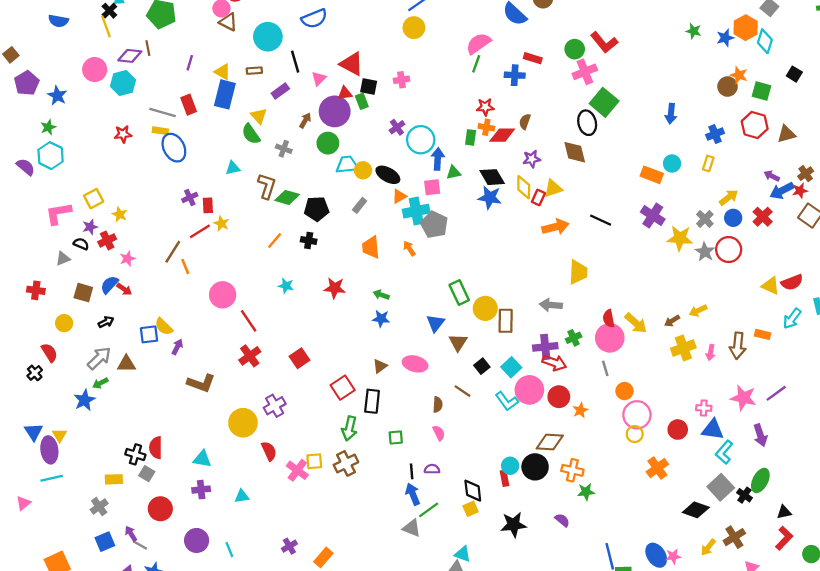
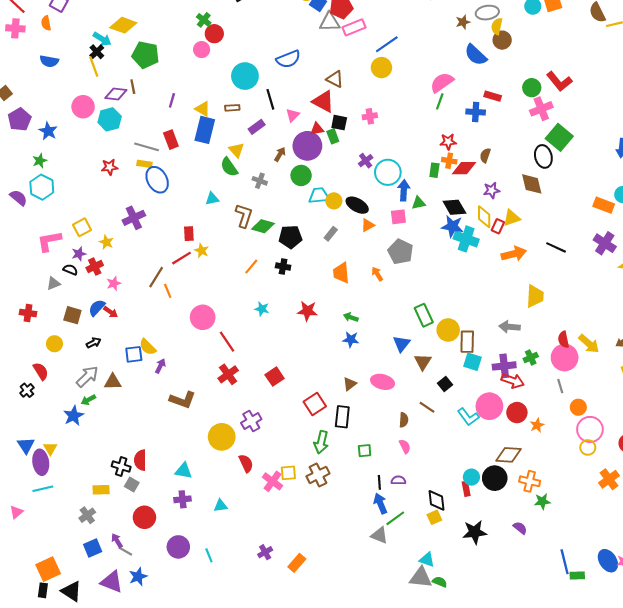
brown triangle: (228, 22) -> (335, 79), moved
purple cross: (190, 197) -> (134, 218), moved, size x1.5
cyan cross: (416, 211) -> (466, 239), moved, turned 30
cyan square: (511, 367) -> (472, 362), moved, turned -30

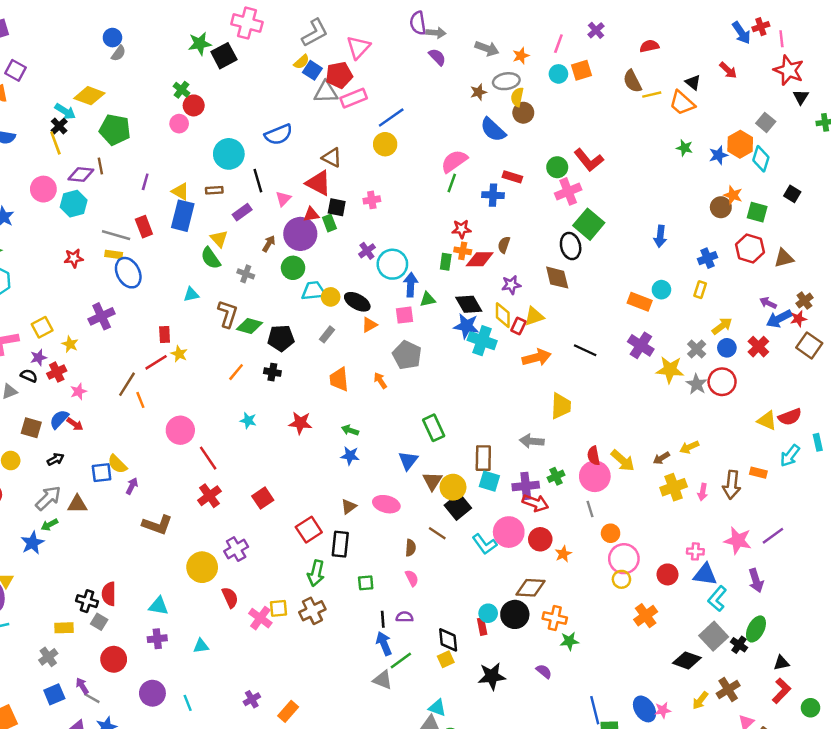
yellow circle: (448, 330) -> (453, 487), moved
black square: (445, 384) -> (458, 507), size x1.5

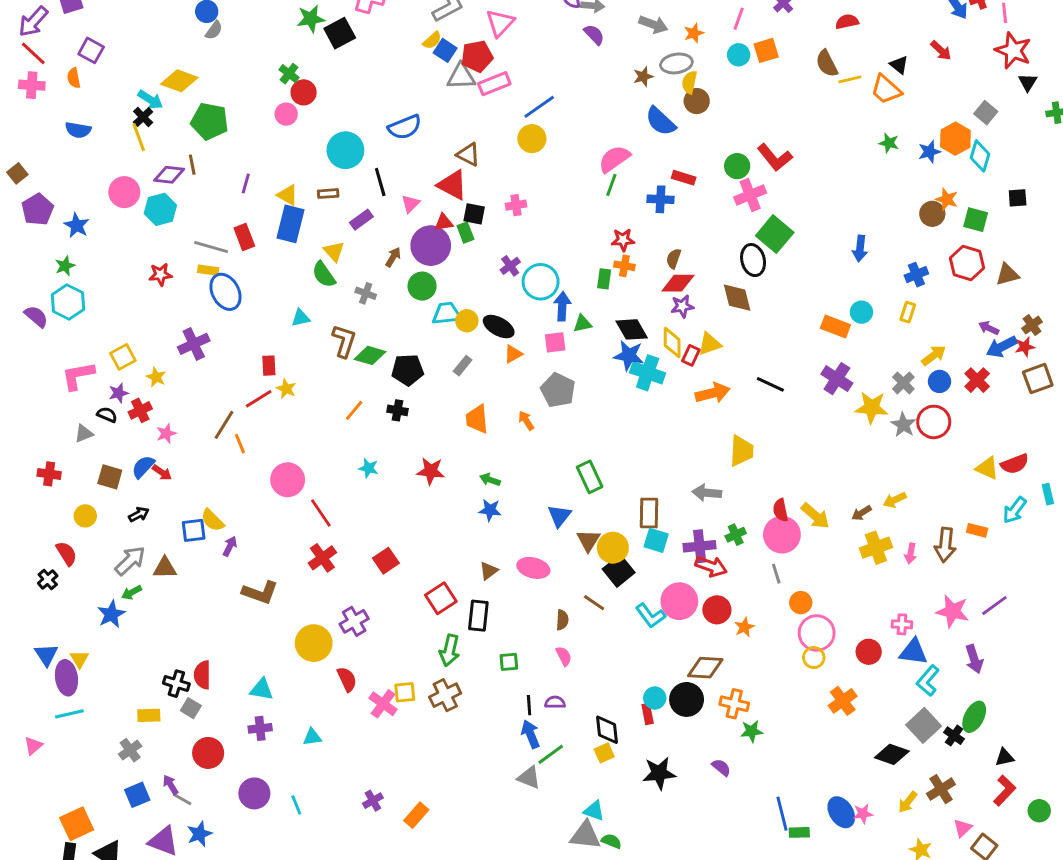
black square: (792, 194) -> (1018, 198), turned -35
red diamond: (480, 259) -> (678, 283), moved
brown square: (809, 345) -> (1038, 379), turned 35

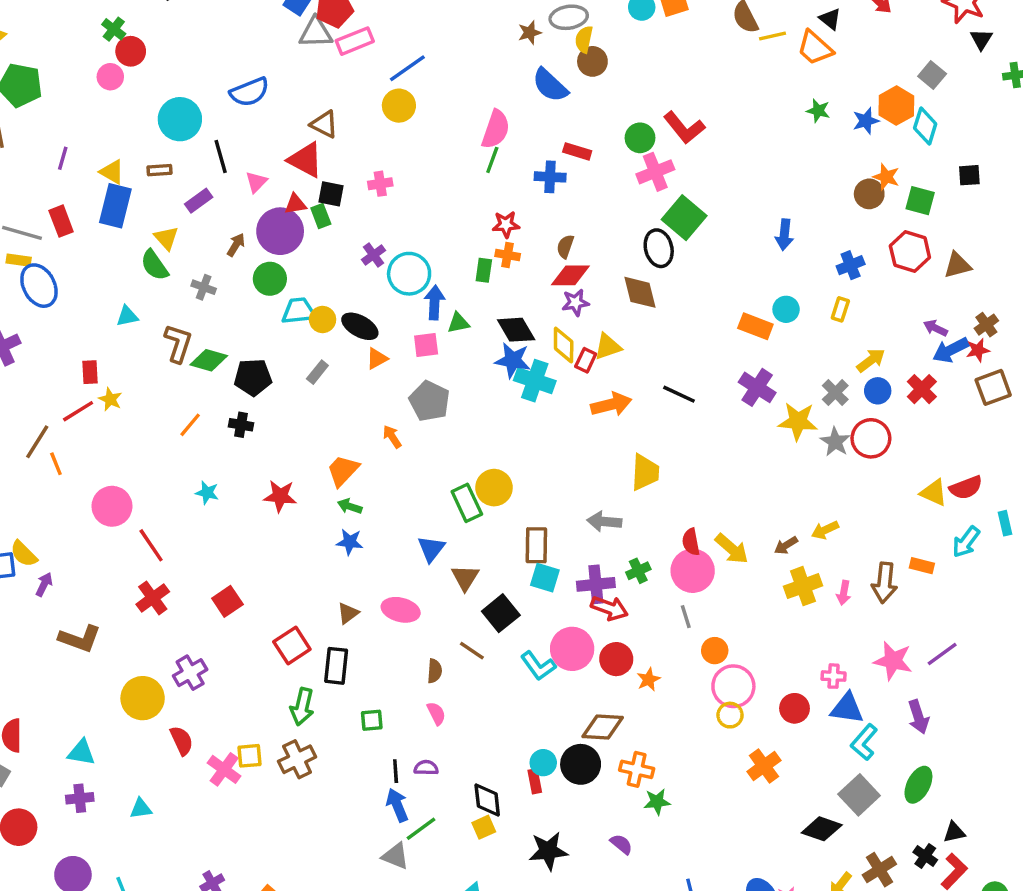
pink semicircle: (614, 159) -> (496, 129), turned 144
orange trapezoid: (477, 419) -> (343, 471), moved, turned 48
yellow circle: (613, 548) -> (494, 488), moved
black cross: (954, 736) -> (925, 856), moved

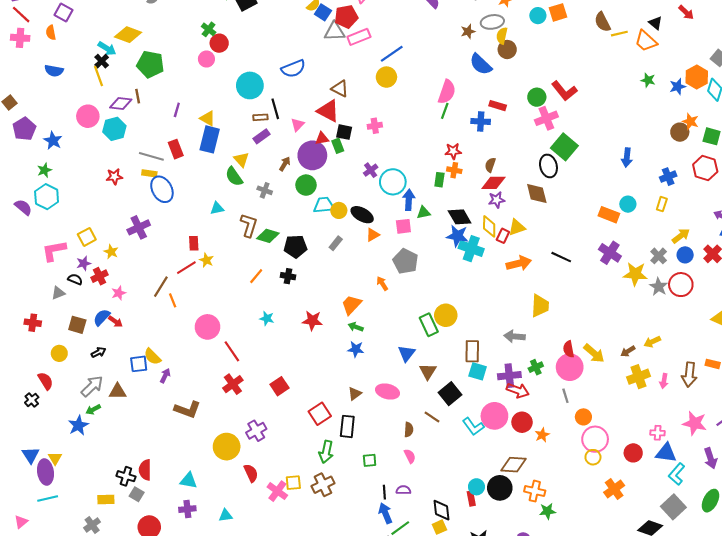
brown rectangle: (160, 170) -> (260, 117), moved

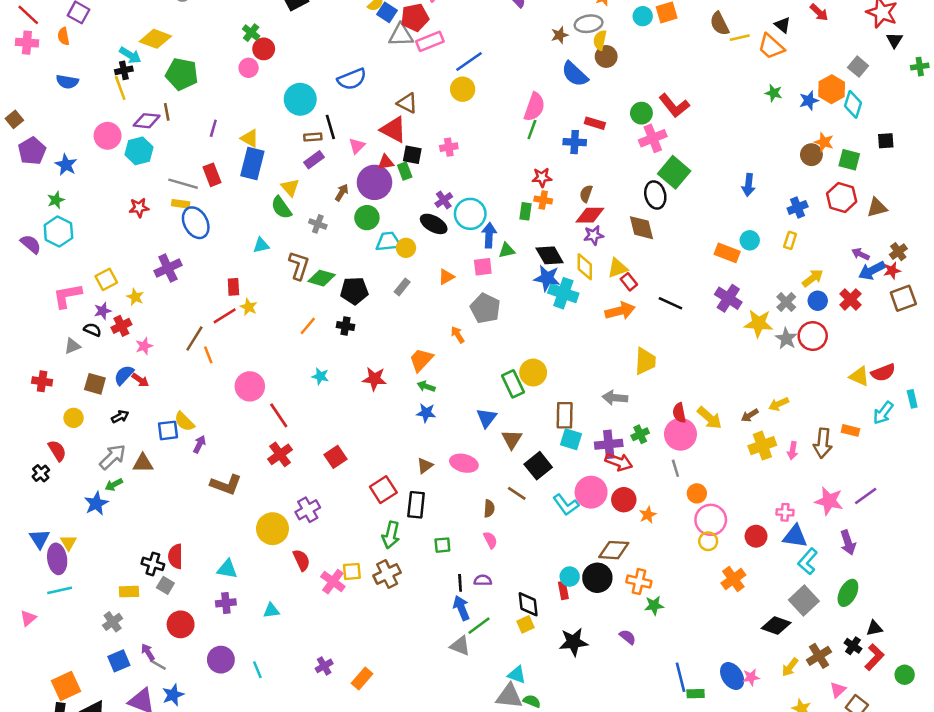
black cross: (102, 61) -> (124, 70), turned 32
black ellipse: (362, 215) -> (434, 224), moved
red rectangle: (503, 236) -> (629, 282), moved, turned -64

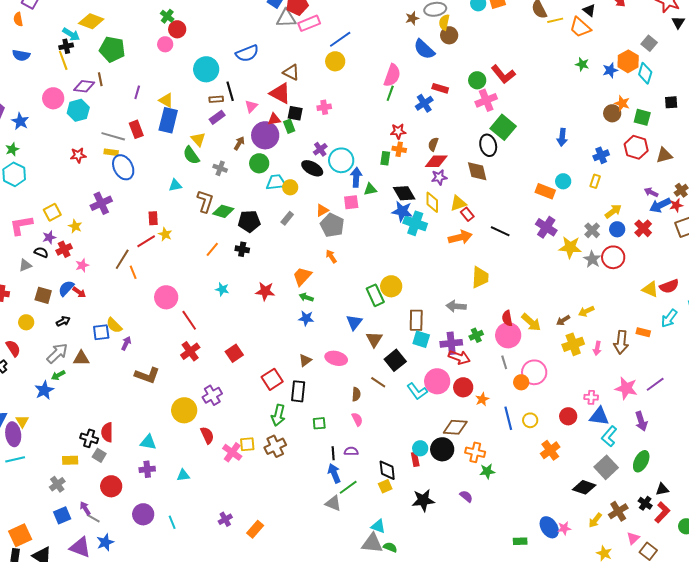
blue cross: (575, 142) -> (424, 103), turned -36
gray pentagon: (485, 308) -> (332, 225), moved
pink circle: (711, 520) -> (534, 372), moved
blue line: (680, 677) -> (508, 418), moved

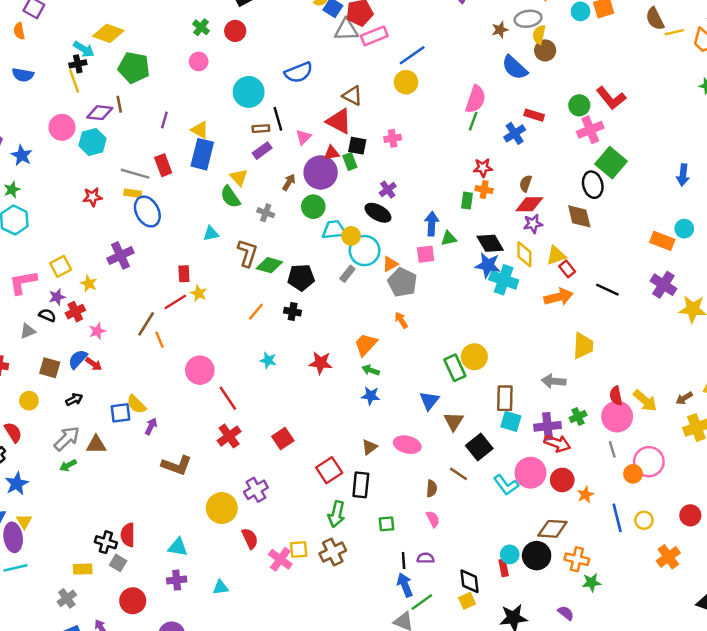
red circle: (177, 29) -> (235, 31), moved
cyan circle: (341, 160) -> (365, 251), moved
blue star: (44, 390) -> (17, 484), moved

